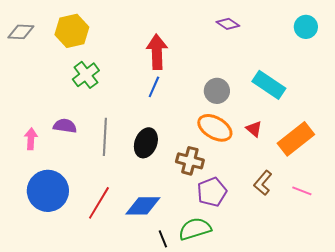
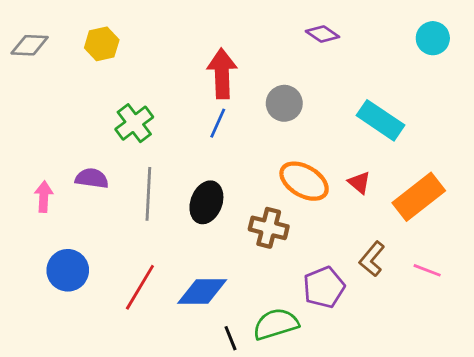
yellow hexagon: (72, 31) -> (102, 44), size x0.7
green cross: (86, 75) -> (134, 123), moved
gray circle: (217, 91) -> (284, 103), moved
blue circle: (48, 191) -> (68, 270), size x0.7
purple pentagon: (212, 192) -> (324, 287), moved

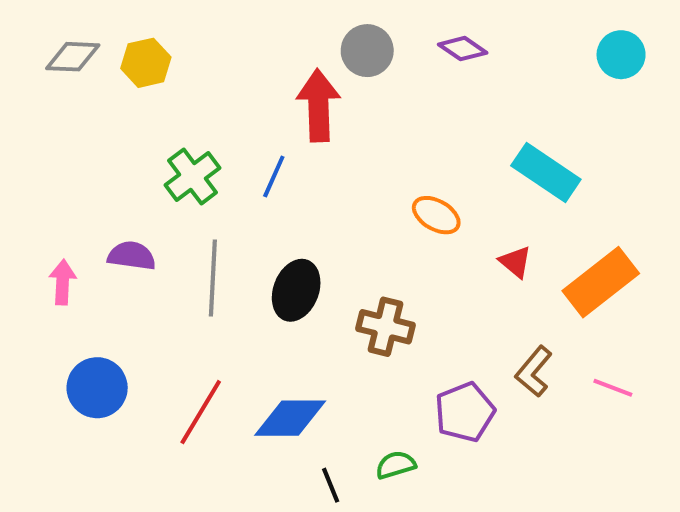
gray diamond: (30, 45) -> (73, 57), moved
gray circle: (284, 103) -> (367, 51), moved
blue line: (218, 123) -> (274, 177), moved
orange ellipse: (304, 181) -> (436, 215), moved, size x0.7
green semicircle: (276, 324) -> (396, 465), size x0.6

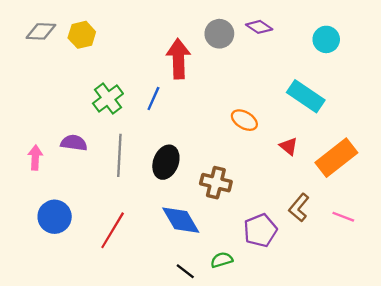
gray circle: (367, 51) -> (219, 34), moved
cyan circle: (621, 55) -> (326, 39), moved
blue diamond: (290, 418) -> (181, 220), moved, turned 60
black line: (331, 485) -> (185, 271), turned -30

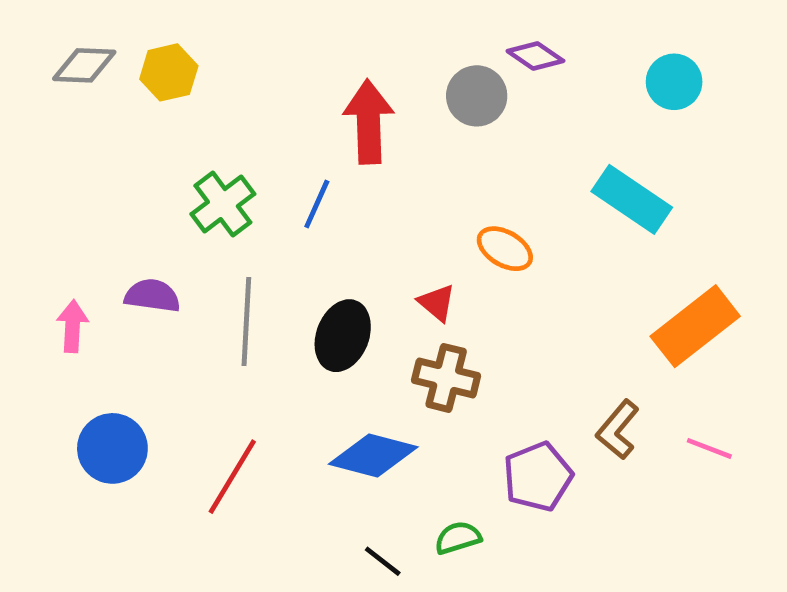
gray circle: (219, 34) -> (477, 96), moved
red triangle: (289, 146) -> (437, 303), moved
blue diamond: (181, 220) -> (373, 455), turned -45

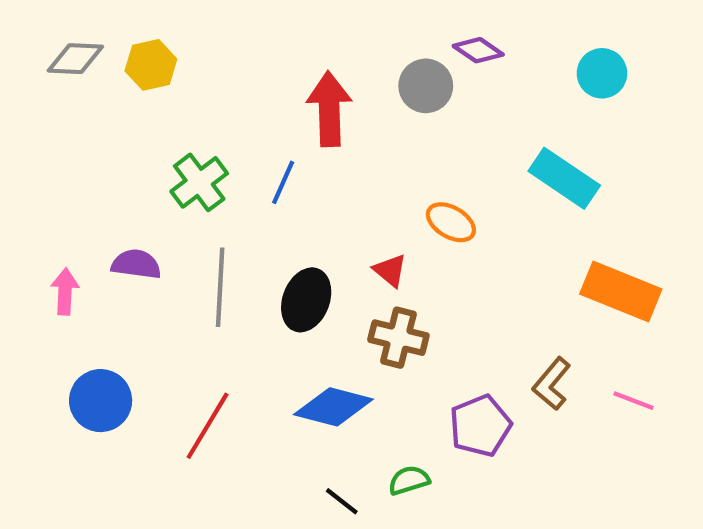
orange rectangle: (695, 326) -> (621, 291), turned 60

